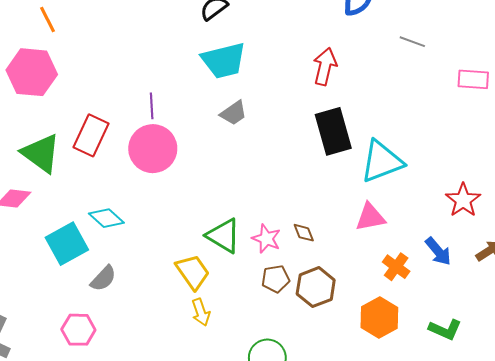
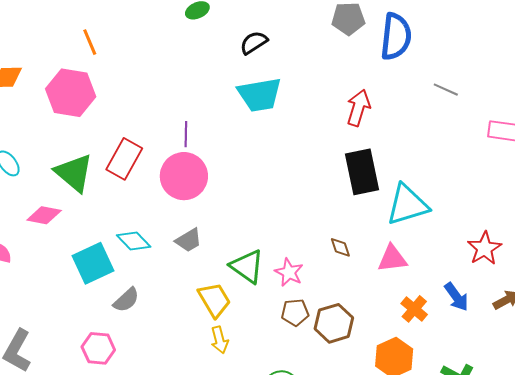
gray trapezoid: (234, 113) -> (189, 240), moved
brown diamond: (304, 233) -> (340, 247), moved

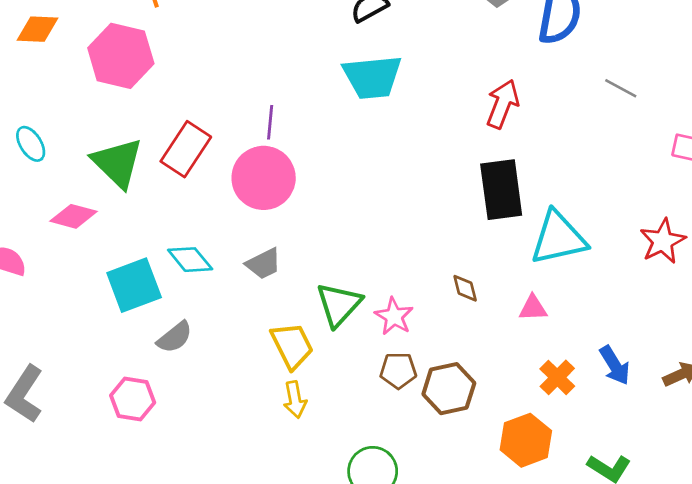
red star: (484, 248) -> (663, 241), moved
pink triangle: (392, 258) -> (533, 308), size x0.7
green triangle: (247, 266) -> (339, 304), turned 33

